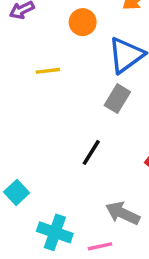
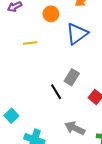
gray rectangle: (117, 99) -> (72, 77), moved
black line: (91, 152) -> (56, 92), turned -63

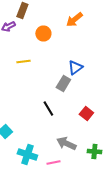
blue triangle: (77, 34) -> (75, 68), moved, size x0.7
gray rectangle: (72, 77) -> (63, 84), moved

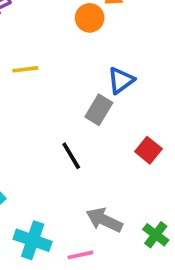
orange circle: (43, 34) -> (90, 18), moved
red square: (86, 114) -> (148, 150), moved
green cross: (94, 152) -> (156, 235), turned 32

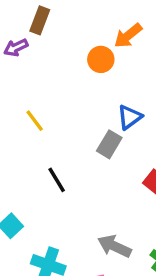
yellow line: (25, 69) -> (35, 121), moved, turned 60
black line: (71, 156) -> (57, 180), moved

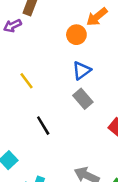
blue triangle: (130, 117) -> (82, 71), moved
gray rectangle: (109, 144) -> (83, 99), turned -72

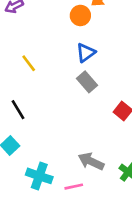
black line: (43, 126) -> (18, 110), moved

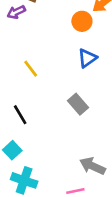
gray rectangle: (87, 82) -> (78, 104), moved
cyan cross: (39, 176) -> (24, 180), moved

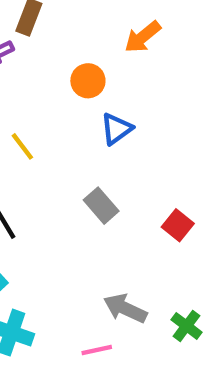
orange circle: (82, 21) -> (88, 81), moved

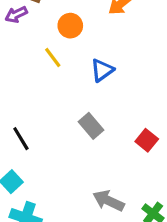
orange circle: (88, 81) -> (70, 26), moved
yellow line: (22, 146) -> (53, 57), moved

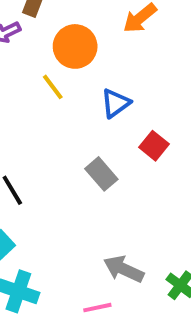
orange circle: (70, 26) -> (75, 46), size x1.4
red square: (147, 140) -> (154, 146), moved

